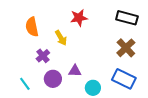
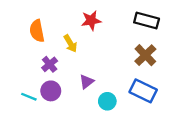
purple triangle: (75, 71) -> (87, 82), turned -40
purple circle: (53, 79) -> (51, 91), moved
cyan line: (25, 84) -> (29, 97), turned -32

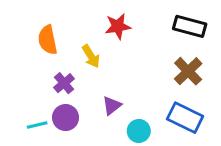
cyan line: (29, 97) -> (37, 125), turned -35

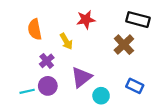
brown cross: (188, 71) -> (124, 45), moved
purple triangle: (112, 106) -> (81, 77), size x1.5
blue rectangle: (185, 118) -> (135, 86), size x0.7

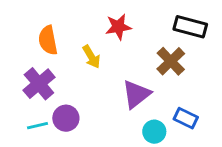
purple cross: (47, 61) -> (39, 84), moved, size x1.5
purple triangle: (81, 77) -> (136, 94), moved
cyan circle: (101, 96) -> (154, 132), moved

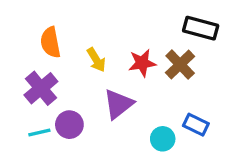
red star: (118, 27) -> (142, 63), moved
purple triangle: (136, 94) -> (118, 104), moved

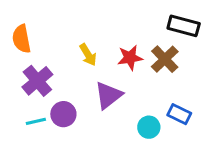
orange semicircle: (50, 42) -> (21, 39), moved

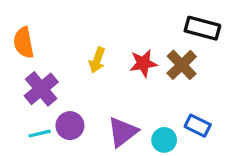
yellow arrow: (88, 55) -> (97, 60), turned 50
purple triangle: (108, 95) -> (123, 132), moved

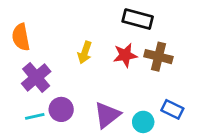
black rectangle: (202, 28) -> (138, 19), moved
brown cross: (182, 65) -> (158, 57), turned -32

